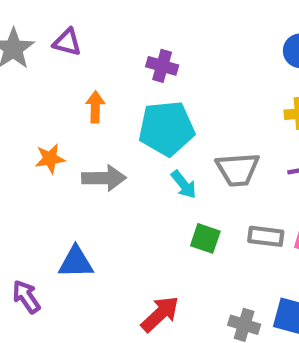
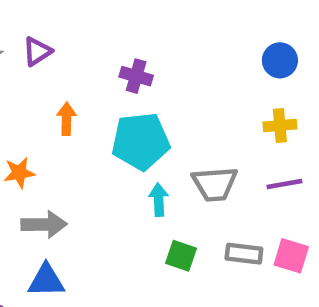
purple triangle: (67, 42) -> (37, 51), turned -48
gray arrow: (104, 178) -> (44, 224), moved
cyan arrow: (184, 185) -> (159, 200), turned -144

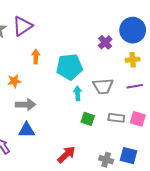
purple triangle: (37, 51) -> (22, 26), size x1.5
blue circle: (280, 60) -> (133, 30), size x1.6
purple cross: (136, 76) -> (105, 42), moved, turned 32

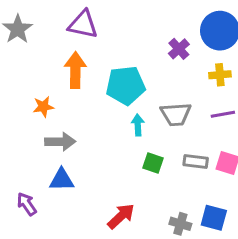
purple triangle: (22, 26) -> (83, 25), moved, turned 45
orange arrow: (36, 57) -> (75, 70), size x1.6

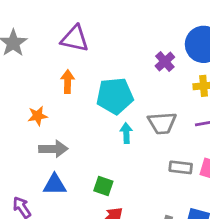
orange arrow: (75, 70) -> (68, 82), size x0.7
green square: (153, 163) -> (103, 186), moved

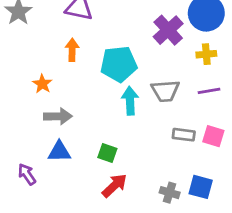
purple cross: (165, 62) -> (168, 30), size x1.5
orange star: (38, 116) -> (42, 84), turned -30
cyan arrow: (126, 133) -> (130, 101), size x1.4

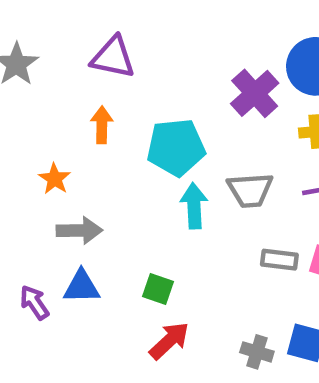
purple arrow: (27, 174) -> (34, 302), moved

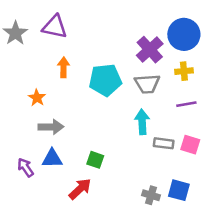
purple triangle: (113, 57) -> (55, 27), moved
gray trapezoid: (250, 190) -> (147, 84), moved
cyan arrow: (194, 206) -> (142, 122), moved
red arrow: (169, 341) -> (80, 189), moved

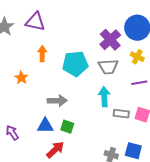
yellow cross: (184, 71) -> (137, 57), turned 32
gray arrow: (51, 127) -> (57, 101), moved
blue triangle: (52, 159) -> (45, 126), moved

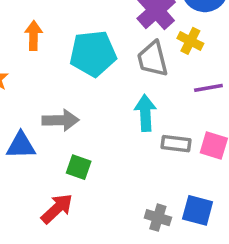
yellow cross: (137, 57) -> (190, 41), moved
gray trapezoid: (108, 67) -> (153, 59), turned 80
blue triangle: (45, 126) -> (21, 145), moved

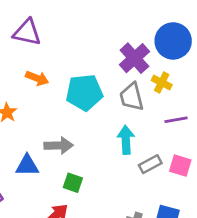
orange arrow: (34, 36) -> (37, 78), turned 110
gray rectangle: (176, 144) -> (150, 164), turned -35

